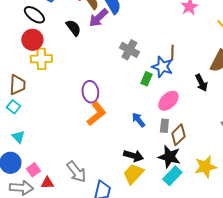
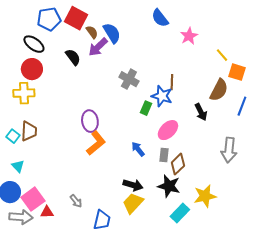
yellow cross: (41, 59) -> (24, 93), moved
brown trapezoid: (17, 85) -> (29, 131), moved
pink square: (33, 170) -> (33, 199), size x1.6
gray arrow: (76, 172) -> (76, 201), size x0.6
cyan rectangle: (172, 176) -> (180, 213), moved

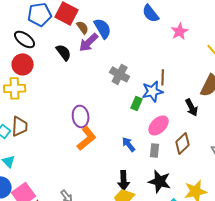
blue star: (162, 96) -> (153, 91), turned -30
brown diamond: (178, 164) -> (183, 143), moved
black arrow: (133, 185) -> (124, 180), turned 72

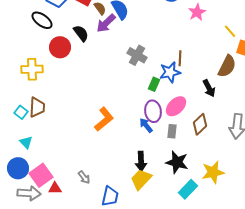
red circle: (23, 64) -> (60, 47), moved
purple ellipse: (81, 116) -> (153, 111), moved

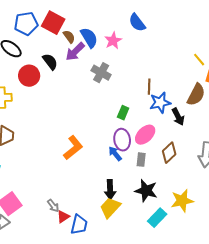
pink star: (197, 12) -> (113, 41), moved
gray cross: (137, 55) -> (101, 73), moved
blue star: (170, 72) -> (160, 103), moved
red triangle: (55, 188) -> (63, 217), moved, turned -32

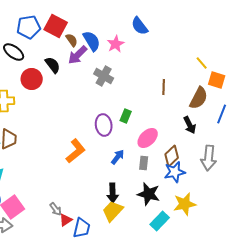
brown line: (149, 87) -> (164, 87), moved
blue star: (160, 103) -> (175, 172), moved
black arrow: (178, 117) -> (190, 125), moved
purple ellipse: (122, 140) -> (104, 125), moved
blue arrow: (115, 154) -> (118, 157), turned 77

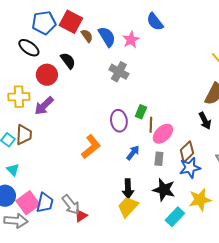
purple arrow: (78, 55) -> (44, 106), moved
brown line: (164, 87) -> (151, 125), moved
gray arrow: (56, 209) -> (71, 205), size x1.5
blue trapezoid: (82, 228) -> (45, 203), moved

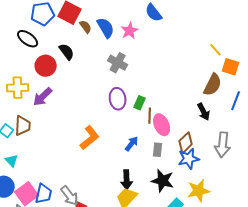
purple ellipse: (119, 121) -> (118, 99), moved
pink ellipse: (163, 134) -> (162, 125), turned -70

